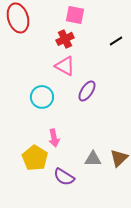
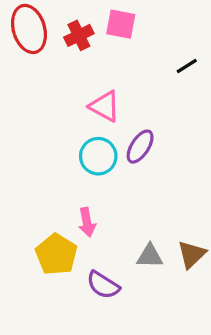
red cross: (65, 39) -> (79, 35), moved
cyan circle: (42, 97) -> (98, 156), moved

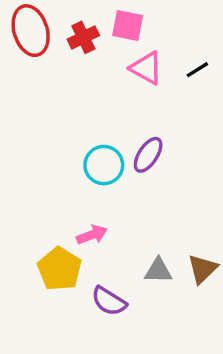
pink triangle: (105, 106) -> (146, 68), moved
pink arrow: (87, 222) -> (92, 235), turned -100

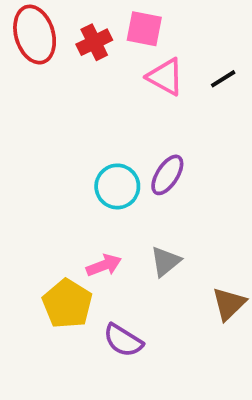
gray triangle: (158, 271) -> (165, 261), moved, turned -40

